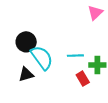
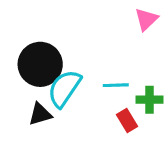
black circle: (26, 42) -> (40, 64), size x1.4
cyan semicircle: (42, 58) -> (64, 88), turned -110

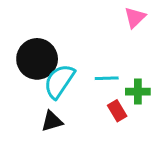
black triangle: (40, 114) -> (52, 121), moved

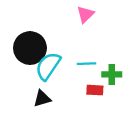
pink triangle: (135, 17) -> (85, 14), moved
red rectangle: (117, 111) -> (95, 90), turned -56

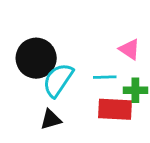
pink triangle: (85, 14) -> (130, 49), moved, turned -42
red rectangle: (95, 90) -> (115, 109), size x1.6

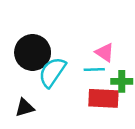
pink triangle: (130, 49) -> (105, 52), moved
black triangle: (51, 119) -> (25, 108), moved

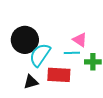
red rectangle: (103, 98) -> (59, 75), moved
black triangle: (25, 108) -> (31, 82), moved

